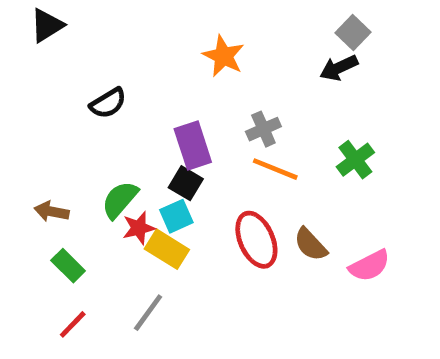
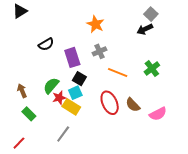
gray cross: (263, 129) -> (100, 51), moved
purple rectangle: (193, 146) -> (72, 57), moved
brown arrow: (52, 211) -> (22, 91), turned 56
red line: (73, 324) -> (19, 143), moved

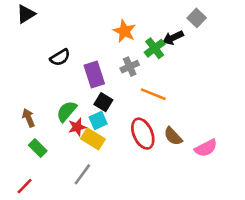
black arrow: (145, 29) -> (173, 38), moved
green cross: (152, 69) -> (155, 48), moved

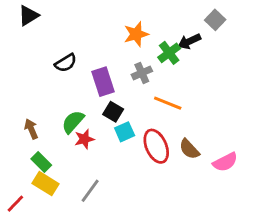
orange star: (124, 31) -> (136, 34), turned 30
cyan square: (98, 120) -> (125, 132), moved
yellow rectangle: (93, 139) -> (46, 184), moved
red line: (25, 186) -> (15, 204), moved

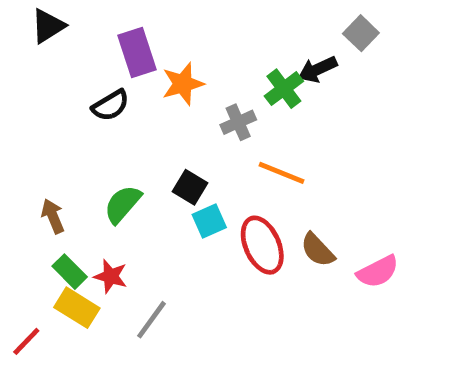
orange star: (136, 34) -> (183, 84), moved
purple rectangle: (103, 82) -> (137, 52), moved
red star: (84, 139) -> (111, 276), moved, turned 30

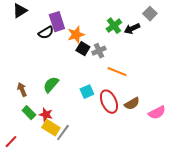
green cross: (284, 89) -> (114, 26), moved
black semicircle: (111, 105) -> (46, 33), moved
black square: (190, 187) -> (83, 49), moved
brown semicircle: (318, 250) -> (132, 104), turned -77
yellow rectangle: (77, 308) -> (51, 128), moved

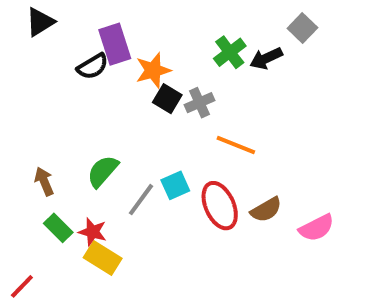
gray line: (63, 133) -> (141, 200), moved

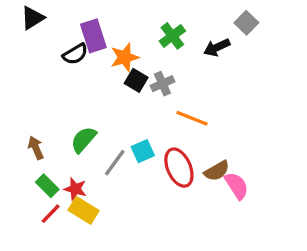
green cross: (230, 52) -> (172, 36), moved
pink semicircle: (317, 228) -> (237, 186), moved, turned -96
red line: (22, 286) -> (51, 214), moved

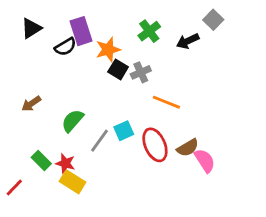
black triangle: (32, 18) -> (31, 28), moved
brown arrow: (36, 148) -> (31, 104), moved, turned -102
red line: (51, 214) -> (14, 188), moved

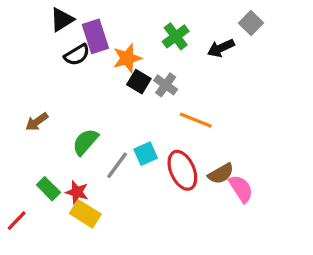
black triangle: (31, 28) -> (62, 20), moved
gray cross: (141, 72) -> (166, 85), turned -30

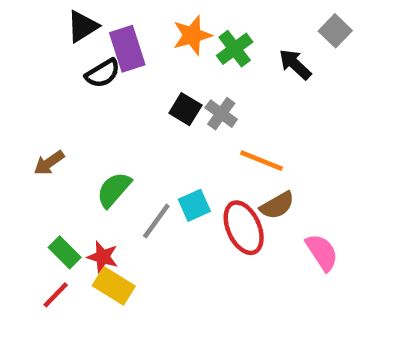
black arrow: (221, 48) -> (295, 64), turned 68
orange star: (127, 58) -> (192, 35), moved
brown semicircle: (221, 174) -> (277, 205), moved
red line: (17, 221) -> (56, 295), moved

